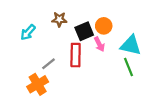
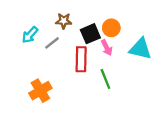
gray line: (48, 64) -> (52, 43), moved
green line: (129, 67) -> (105, 79), moved

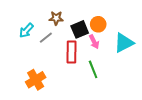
cyan triangle: (140, 49) -> (124, 43), turned -40

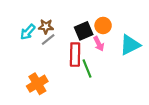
brown star: (56, 18) -> (46, 27), moved
green line: (93, 69) -> (87, 69), moved

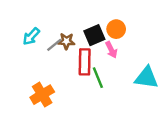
brown star: (46, 27) -> (66, 41), moved
cyan triangle: (130, 45) -> (146, 78), moved, turned 35

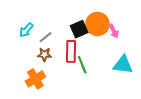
orange circle: (116, 29) -> (97, 24), size x1.5
brown star: (66, 41) -> (45, 55), moved
pink arrow: (111, 50) -> (114, 31), moved

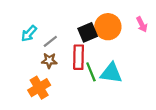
pink arrow: (114, 31) -> (142, 24), moved
cyan triangle: (123, 65) -> (111, 73), moved

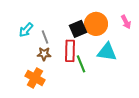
gray line: (50, 41) -> (45, 37), turned -72
cyan triangle: (111, 73) -> (107, 52), moved
orange cross: (39, 88) -> (35, 78), turned -30

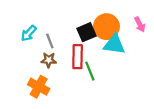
cyan triangle: (107, 52) -> (114, 44), moved

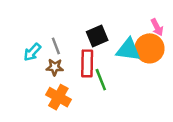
orange circle: (106, 27) -> (149, 48), moved
cyan arrow: (29, 33) -> (32, 52), moved
orange cross: (39, 87) -> (58, 97), moved

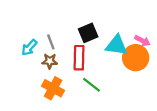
pink arrow: (157, 27) -> (142, 41), moved, turned -35
orange circle: (149, 48) -> (136, 58), moved
green line: (101, 80) -> (92, 85), moved, turned -30

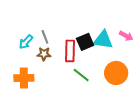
black square: (88, 33) -> (85, 42), moved
orange circle: (136, 58) -> (116, 73), moved
orange cross: (53, 88) -> (24, 78), moved, turned -30

